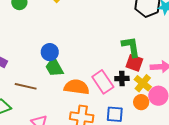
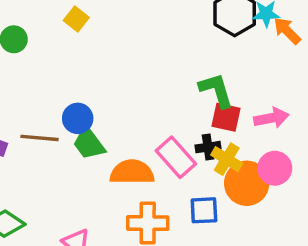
yellow cross: (143, 83) -> (227, 159), moved
brown line: (26, 86) -> (39, 138), moved
orange circle: (141, 102) -> (247, 183), size x1.6

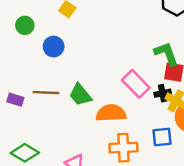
blue circle: (78, 118) -> (54, 47), moved
pink rectangle: (176, 157) -> (136, 84), moved

